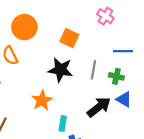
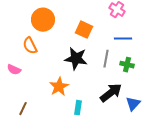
blue line: (123, 51) -> (123, 39), moved
blue triangle: (124, 99) -> (133, 104), moved, turned 42

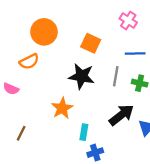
orange semicircle: (30, 46) -> (29, 61), turned -90

